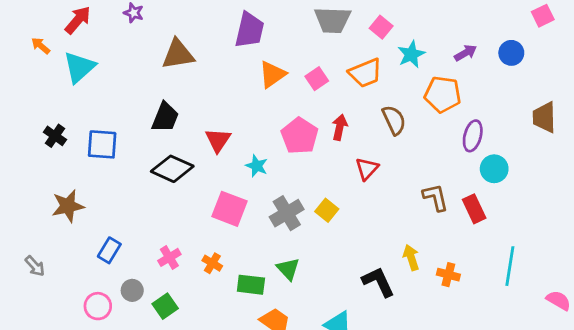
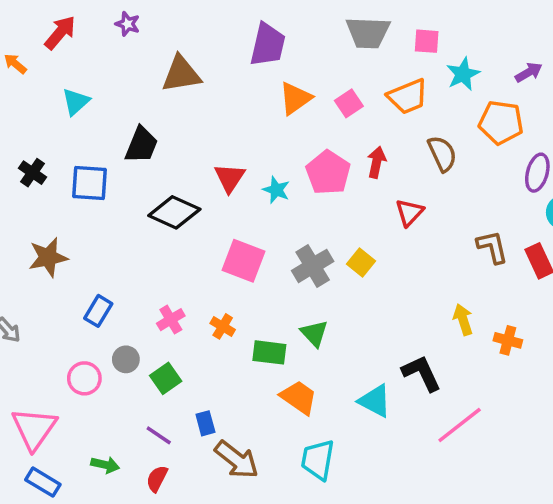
pink square: (381, 27) -> (427, 41), turned -35
cyan triangle: (79, 67) -> (76, 102), moved, size x0.7
black trapezoid: (165, 117) -> (141, 145), moved
cyan star: (257, 166) -> (276, 190), moved
black L-shape: (378, 282) -> (422, 373), moved

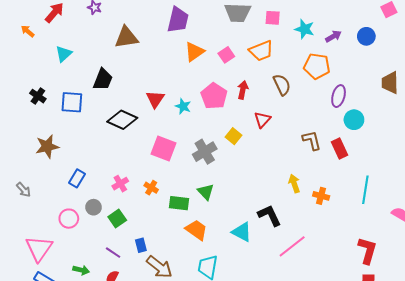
cyan star: (463, 74) -> (305, 29), moved, turned -30
yellow square: (361, 263) -> (234, 136), moved

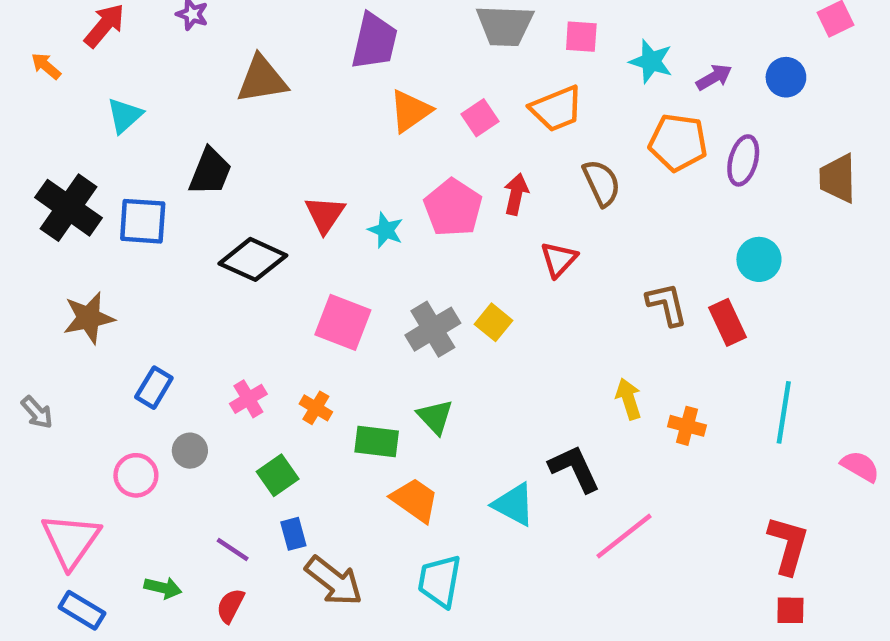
black cross: (38, 96) -> (68, 208), size x1.8
purple ellipse: (339, 96) -> (743, 160), moved
yellow square: (234, 136) -> (494, 322), moved
green square: (117, 219) -> (278, 475), moved

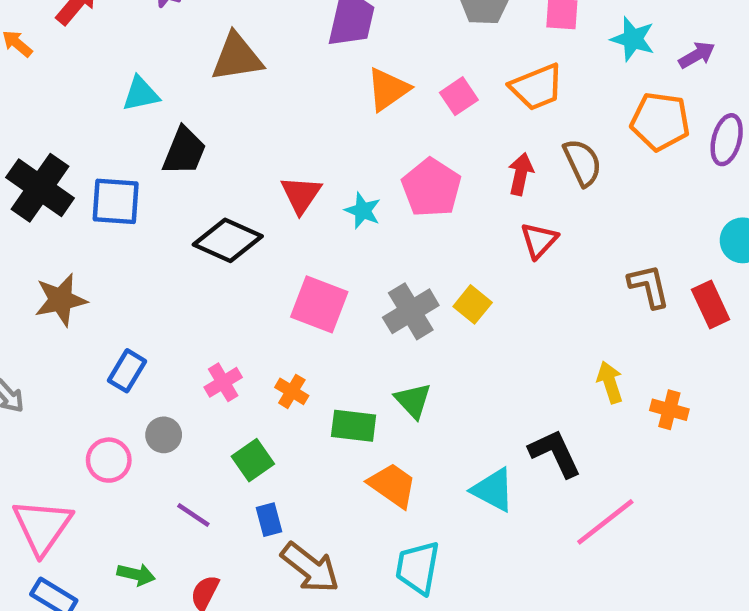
cyan triangle: (125, 115) -> (141, 94), moved, turned 30
red arrow: (516, 194) -> (521, 174), moved
purple line: (233, 550) -> (193, 515), moved

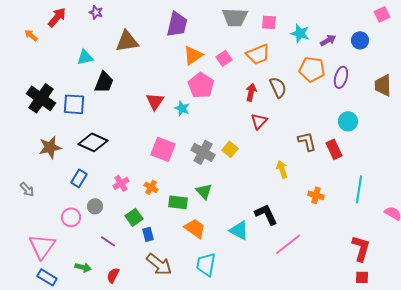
pink pentagon: (431, 188) -> (201, 85), moved
black diamond: (228, 240) -> (93, 142), moved
gray cross: (411, 311) -> (203, 152), turned -30
yellow arrow: (610, 382) -> (282, 169), moved
blue rectangle: (269, 520) -> (148, 234), moved

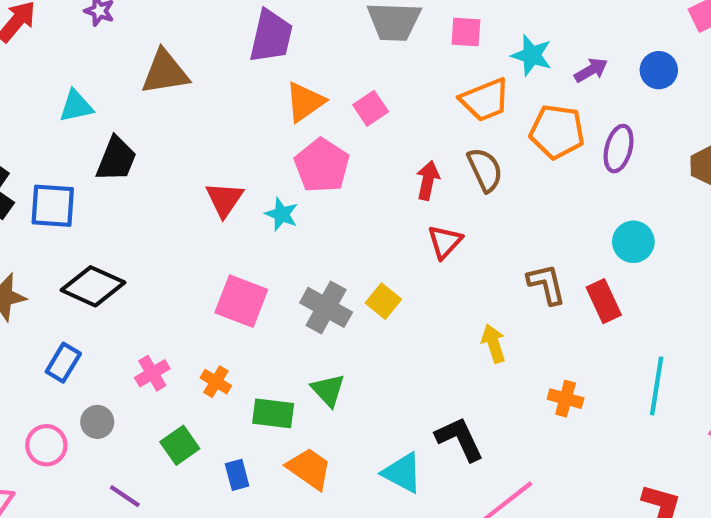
orange trapezoid: (258, 54) -> (485, 100), moved
blue rectangle: (148, 234) -> (237, 475), moved

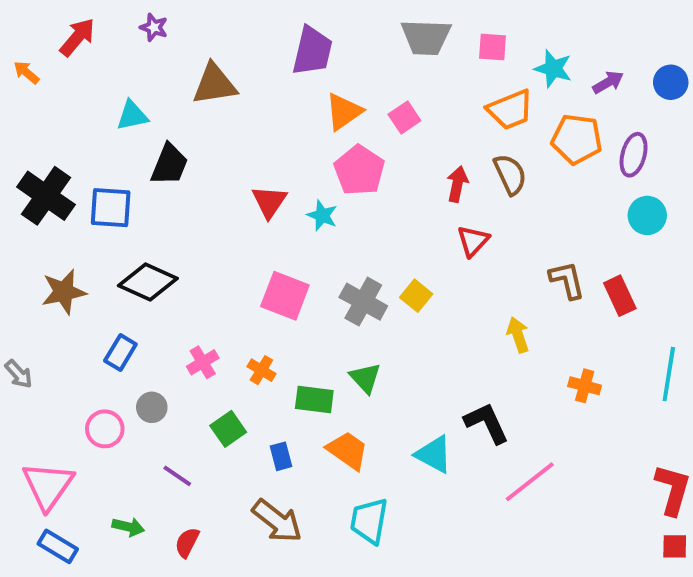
cyan circle: (633, 242) -> (647, 215), moved

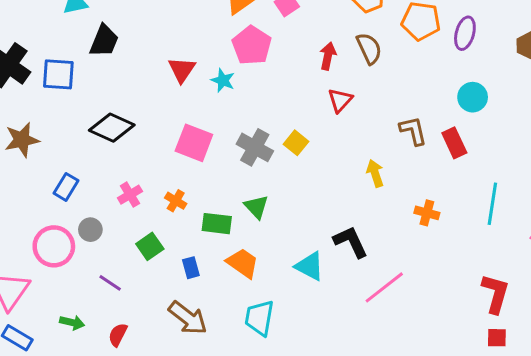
cyan circle: (647, 215) -> (473, 97), moved
black diamond: (148, 282) -> (112, 128), moved
pink circle: (105, 429) -> (54, 246), size x1.4

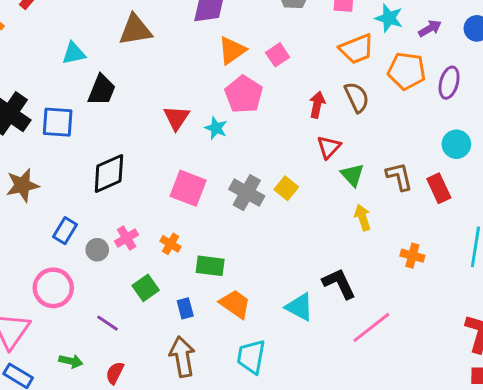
black diamond: (112, 128) -> (109, 174), turned -48
green triangle: (256, 207) -> (352, 175), moved
gray circle: (90, 230) -> (97, 250), moved
brown arrow: (188, 318) -> (182, 357), turned -138

